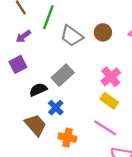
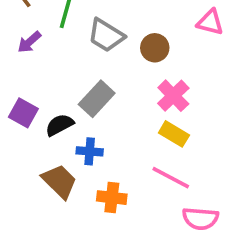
brown circle: (103, 32) -> (155, 48), moved
purple square: (18, 64) -> (23, 113), moved, turned -30
blue cross: (56, 108) -> (90, 151), turned -35

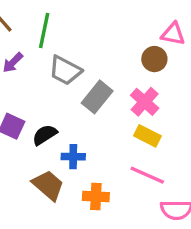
gray trapezoid: (106, 35) -> (65, 70), moved
brown circle: (155, 48) -> (154, 59), moved
gray rectangle: (97, 99) -> (97, 97), moved

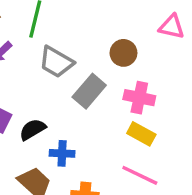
brown circle: (154, 59) -> (123, 53), moved
pink cross: (145, 102) -> (139, 98), turned -32

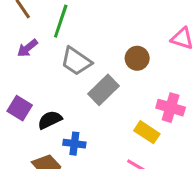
pink cross: (139, 98) -> (171, 108), moved

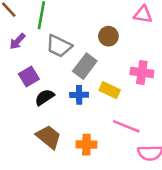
purple square: (20, 108) -> (29, 76), moved, turned 36
yellow rectangle: (147, 132) -> (110, 90), moved
blue cross: (74, 144) -> (79, 95), moved

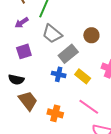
black semicircle: (45, 97) -> (16, 80), moved, turned -147

